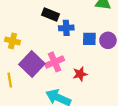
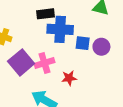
black rectangle: (50, 14) -> (46, 14), turned -35
blue cross: (66, 28) -> (60, 29), size x1.6

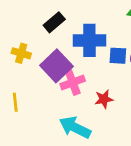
black rectangle: (46, 14) -> (54, 22), moved, turned -30
purple square: (21, 62) -> (56, 66), moved

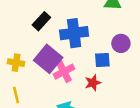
yellow cross: (21, 53) -> (16, 63), moved
blue square: (118, 56) -> (102, 60), moved

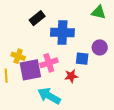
purple square: (48, 59) -> (30, 70), moved, turned 30
yellow cross: (16, 63) -> (18, 56), moved

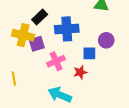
yellow cross: (18, 56) -> (23, 35), moved, size x1.5
purple square: (30, 70) -> (37, 44), moved, size x0.7

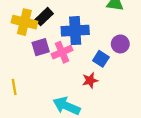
yellow cross: (23, 35) -> (24, 22), moved
blue square: (89, 53) -> (101, 59), turned 32
pink cross: (56, 61) -> (62, 52), moved

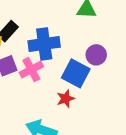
blue square: (101, 59) -> (76, 73), size x1.5

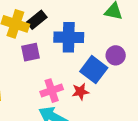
pink cross: (31, 70) -> (52, 91), moved

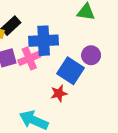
pink cross: (52, 91) -> (29, 58), moved

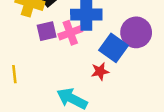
purple circle: (91, 55) -> (136, 32), size x1.5

